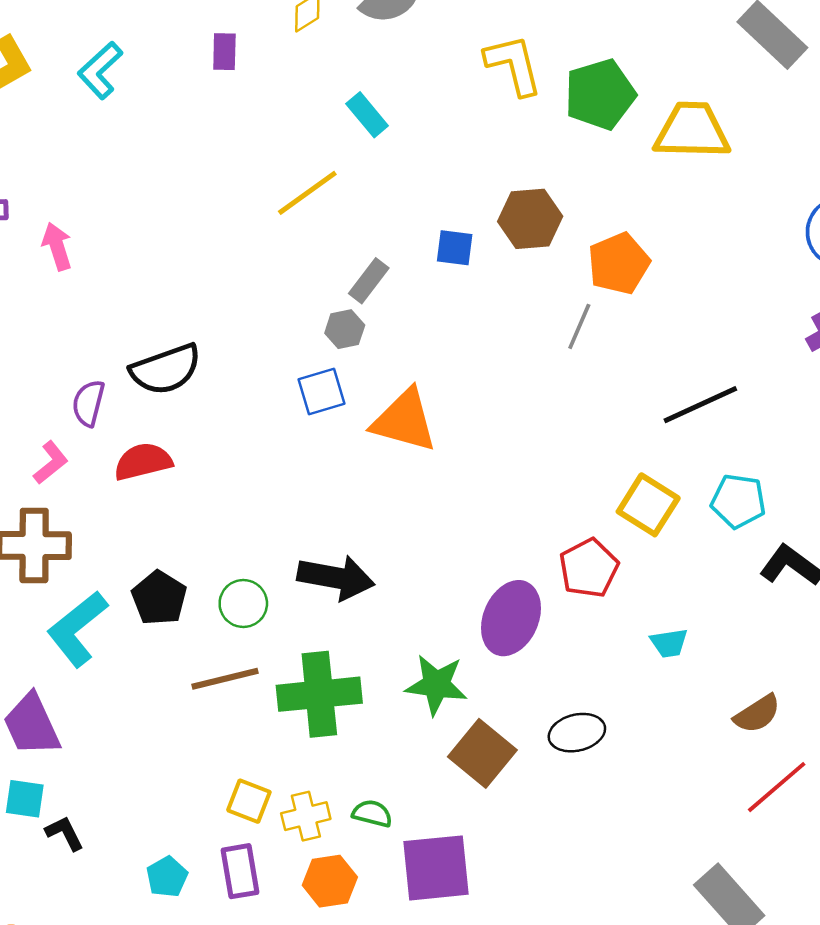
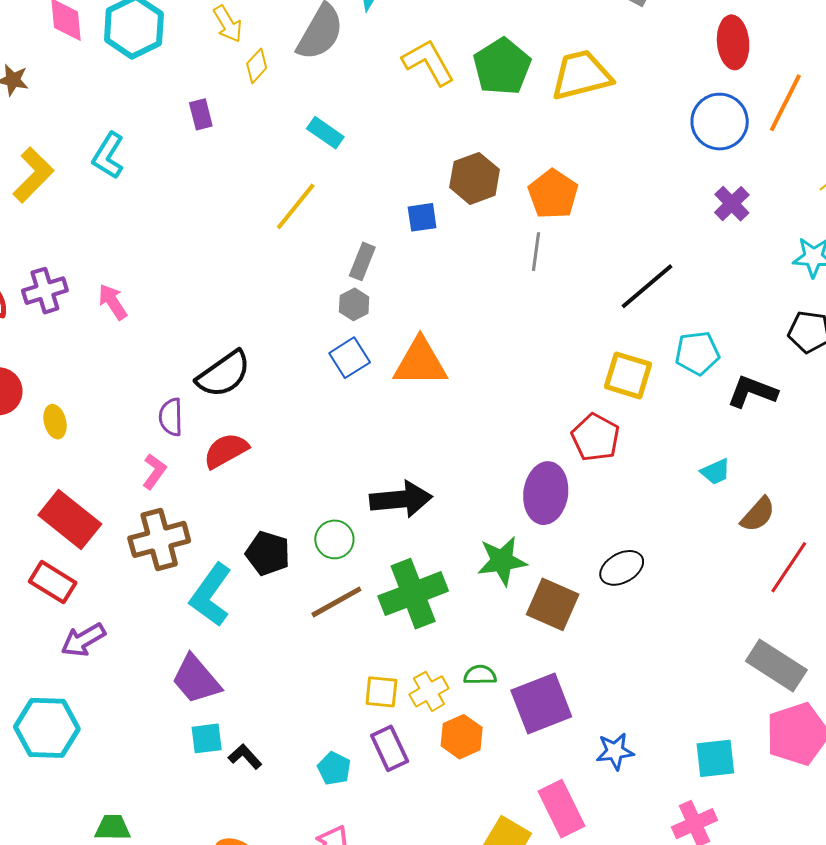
cyan trapezoid: (669, 643) -> (716, 472), moved

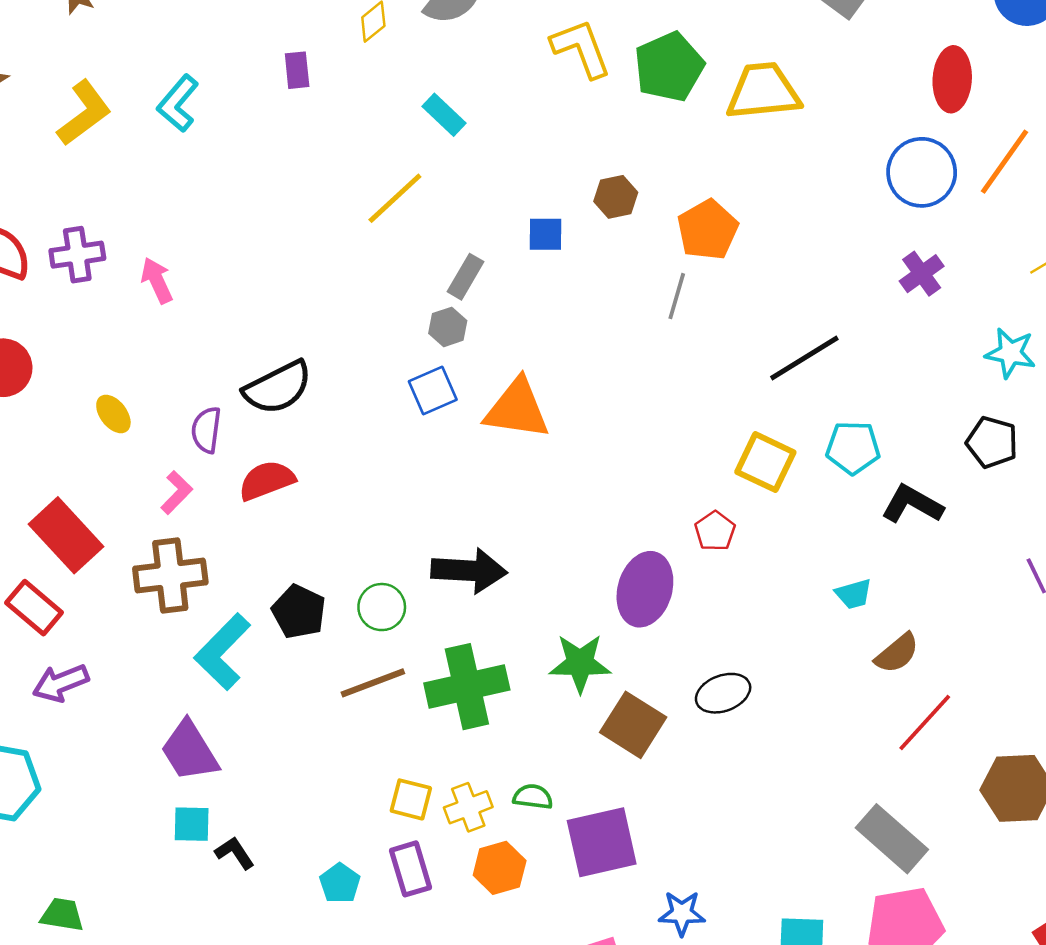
brown hexagon: (475, 178) -> (616, 197), size x0.7
yellow ellipse: (55, 422) -> (113, 414), moved, turned -32
red pentagon: (595, 437) -> (715, 531), size x0.7

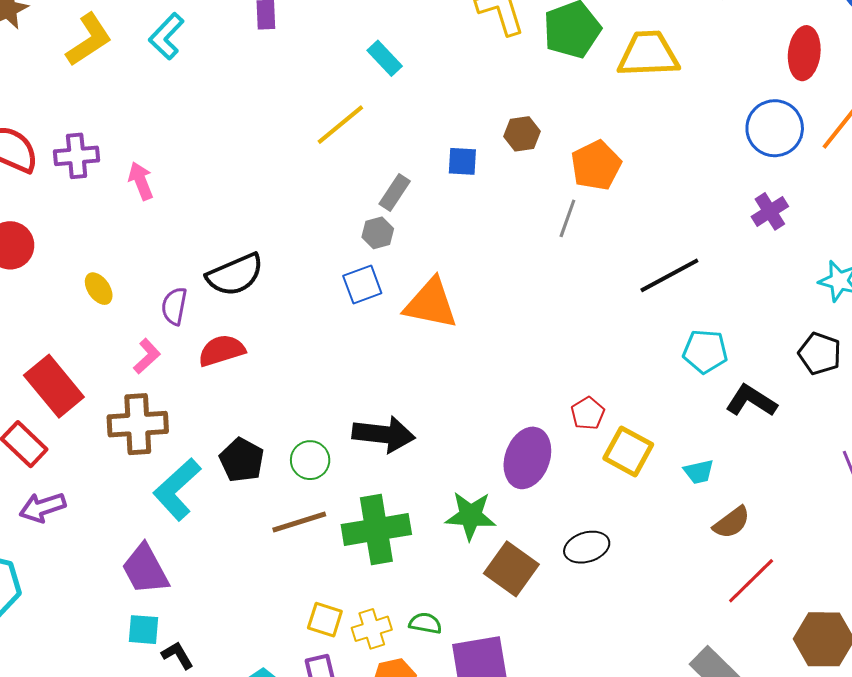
yellow square: (765, 462) -> (628, 451), moved

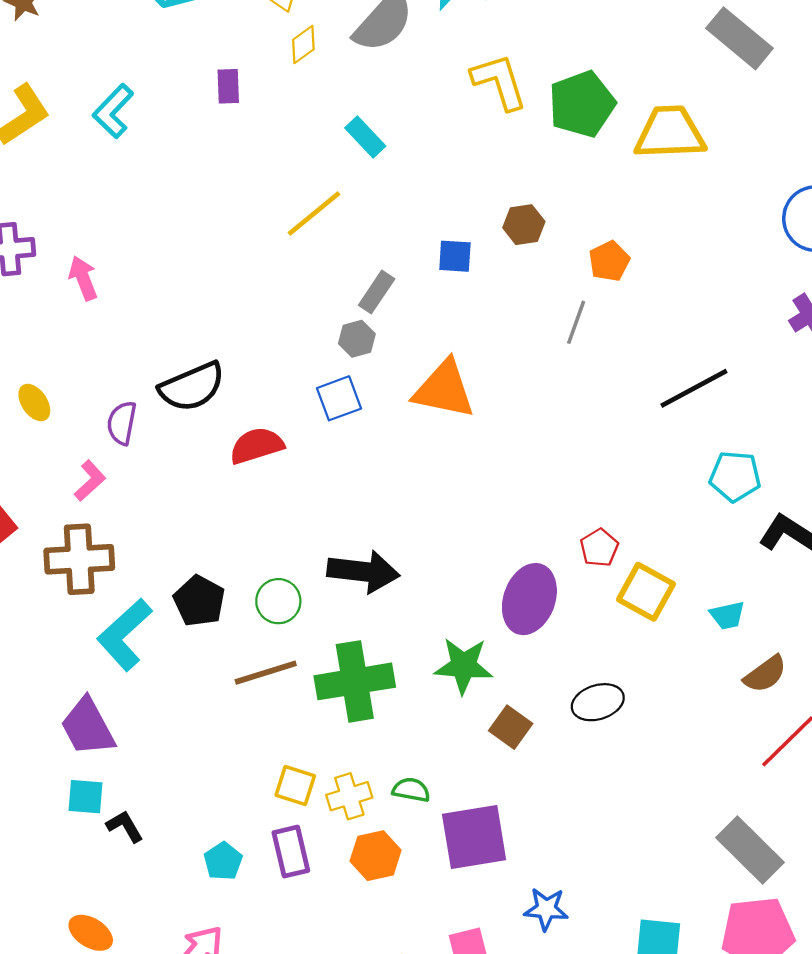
orange pentagon: (596, 165) -> (609, 261), size x0.7
orange triangle: (431, 304) -> (444, 389), moved
red semicircle: (222, 351) -> (257, 446), moved
brown square: (511, 569) -> (511, 727), size x0.7

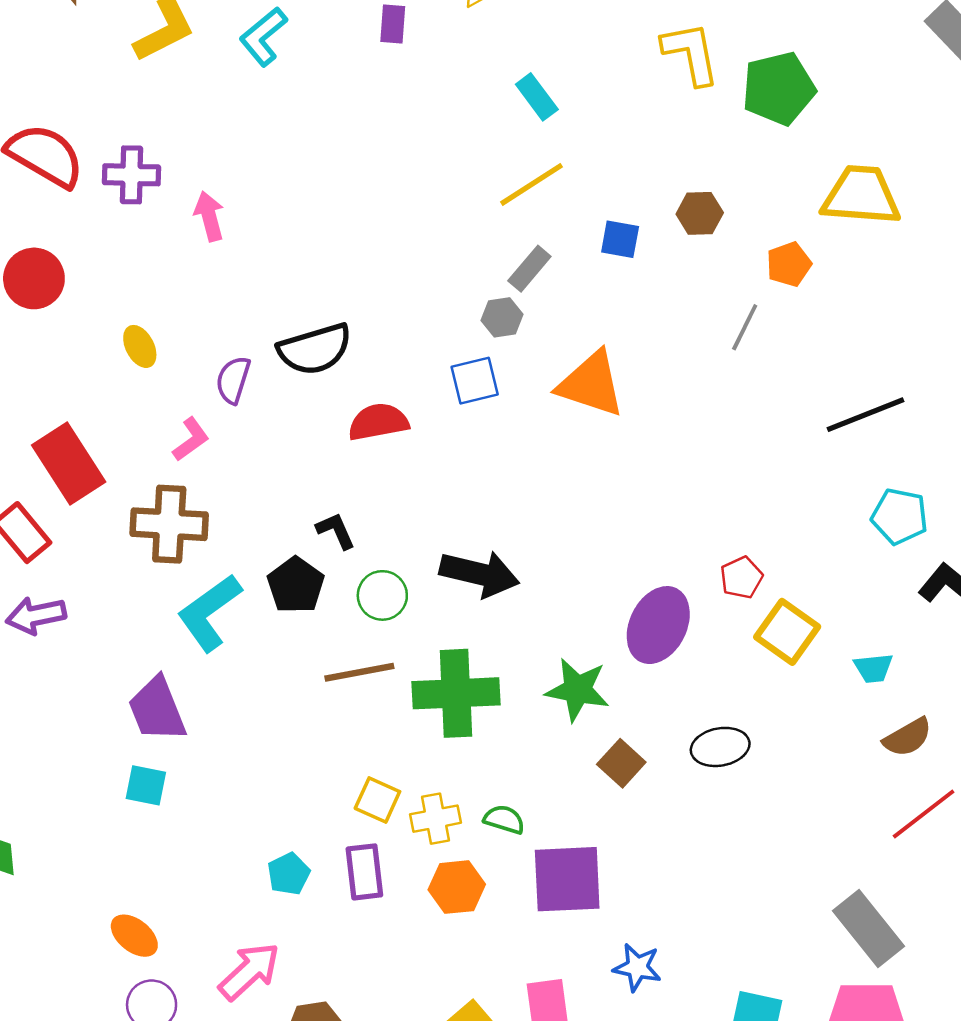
yellow trapezoid: (670, 133) -> (861, 196), moved
yellow line: (314, 214) -> (532, 184), moved
black L-shape: (125, 826) -> (336, 531), moved

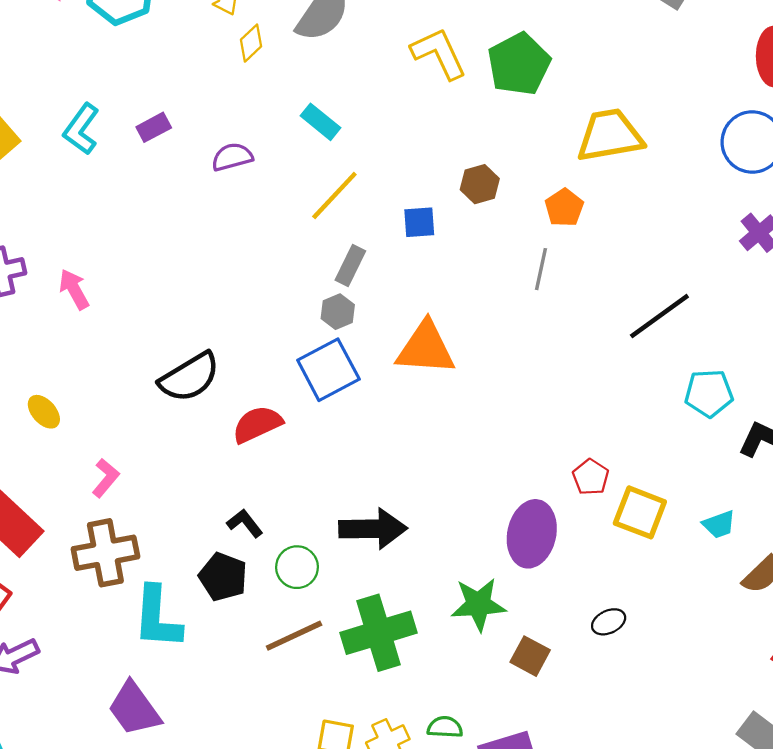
purple rectangle: (393, 24) -> (154, 127), moved, turned 72
purple semicircle: (233, 380) -> (232, 157), moved, turned 72
blue square: (475, 381) -> (328, 370), size x1.4
cyan L-shape: (209, 613) -> (157, 618), turned -36
black ellipse: (720, 747) -> (609, 622), size x0.7

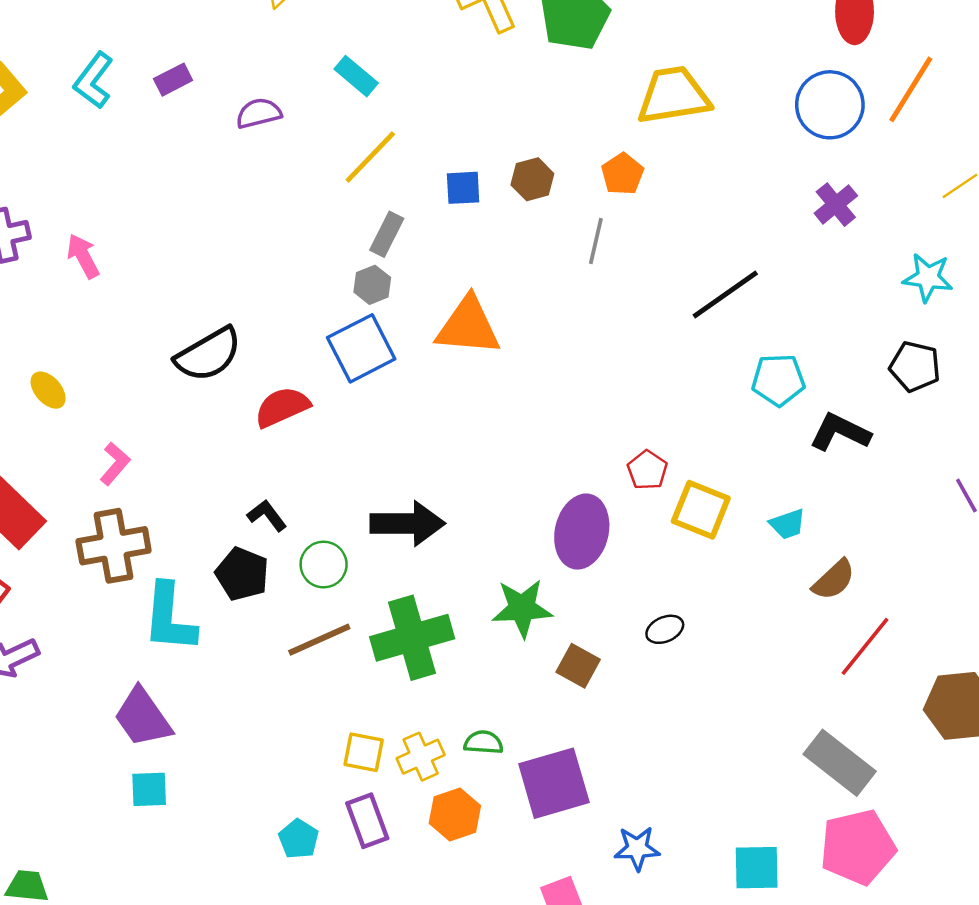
brown hexagon: (480, 184) -> (532, 179), moved

